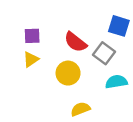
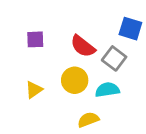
yellow triangle: (31, 59) -> (34, 90), moved
cyan semicircle: (116, 82) -> (107, 90), moved

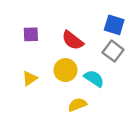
gray square: (114, 58) -> (113, 51), moved
cyan semicircle: (107, 90) -> (94, 78), turned 42

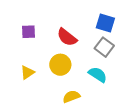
cyan semicircle: (94, 78) -> (98, 75), moved

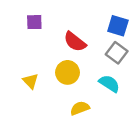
purple square: (29, 32) -> (34, 22), moved
yellow triangle: (27, 72) -> (31, 81), turned -40

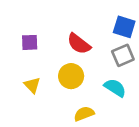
purple square: (34, 22) -> (30, 42), moved
gray square: (117, 53) -> (123, 55), turned 30

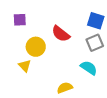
purple square: (30, 42) -> (20, 20), moved
yellow circle: (71, 76) -> (36, 47), moved

